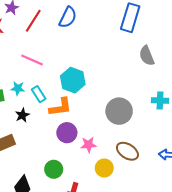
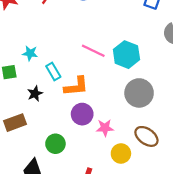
pink line: (32, 60) -> (93, 51), moved
cyan hexagon: (73, 80) -> (126, 55), moved
cyan star: (18, 88) -> (30, 53), moved
green circle: (54, 169) -> (55, 144), moved

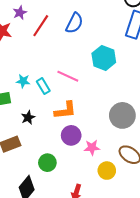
pink line: (93, 51) -> (68, 76), moved
cyan hexagon: (126, 55) -> (104, 58), moved
cyan rectangle: (53, 71) -> (43, 86), moved

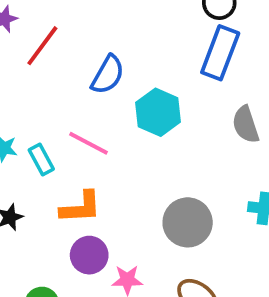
blue semicircle: (74, 23) -> (108, 75), moved

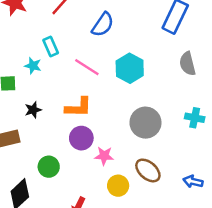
cyan hexagon: (158, 112) -> (130, 68), moved
cyan rectangle: (41, 159) -> (51, 47), moved

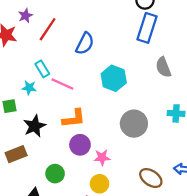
pink line: (87, 67) -> (62, 84), moved
black star: (33, 110) -> (35, 126), size x1.5
brown ellipse: (148, 170) -> (151, 178), moved
yellow circle: (118, 186) -> (100, 184), moved

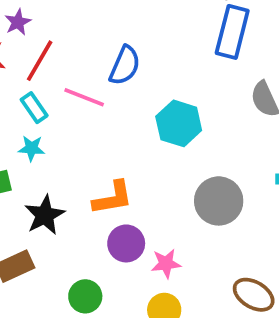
red line: (48, 29) -> (40, 61), moved
cyan rectangle: (42, 69) -> (34, 108), moved
pink line: (62, 84) -> (84, 97), moved

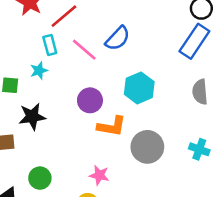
cyan star: (31, 148) -> (39, 71), turned 30
orange L-shape: (113, 198) -> (112, 126), moved
purple circle: (126, 243) -> (90, 100), moved

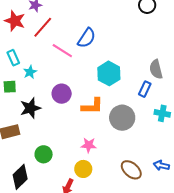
blue rectangle: (194, 41) -> (145, 89), moved, size x0.6
cyan rectangle: (50, 45) -> (13, 58), moved
purple circle: (90, 100) -> (62, 94), moved

